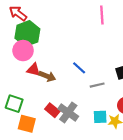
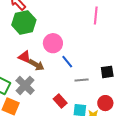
pink circle: (23, 51) -> (53, 43), moved
red rectangle: (52, 110) -> (60, 101), moved
gray cross: (68, 112) -> (25, 85), moved

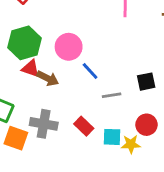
green hexagon: (24, 22) -> (24, 43), moved
gray cross: (25, 85) -> (44, 124), moved, turned -30

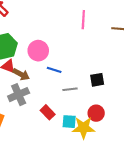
blue line: (90, 71) -> (54, 70), turned -32
gray cross: (44, 124) -> (19, 95), moved, turned -36
yellow star: (131, 144) -> (83, 128), size x1.5

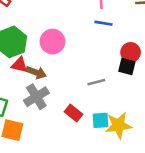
blue line: (54, 70) -> (103, 23), moved
black square: (97, 80) -> (127, 66), turned 32
red circle: (96, 113) -> (131, 52), moved

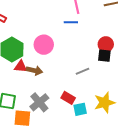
blue line: (103, 23) -> (71, 22), moved
gray cross: (36, 97) -> (39, 102), moved
cyan square: (100, 120) -> (80, 109), moved

